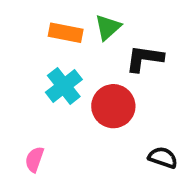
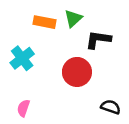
cyan cross: (64, 86) -> (22, 58), moved

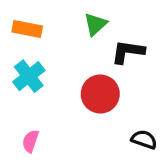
orange rectangle: (45, 22) -> (27, 29), moved

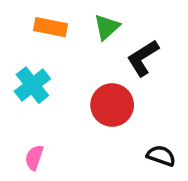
orange rectangle: (27, 29) -> (51, 27), moved
black L-shape: (128, 52) -> (143, 58), turned -40

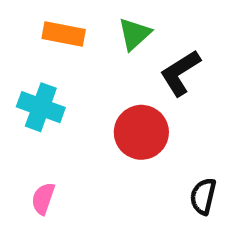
cyan cross: (32, 85) -> (41, 107), turned -32
black semicircle: (161, 156) -> (203, 196), turned -96

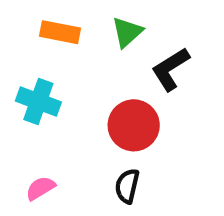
black semicircle: (203, 196) -> (127, 186), moved
pink semicircle: (43, 199) -> (41, 188), turned 40

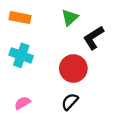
orange rectangle: (60, 32) -> (20, 18), moved
black semicircle: (127, 186) -> (70, 102), turned 30

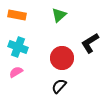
black L-shape: (94, 38) -> (90, 43), moved
pink semicircle: (22, 103) -> (16, 72), moved

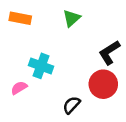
cyan cross: (18, 47) -> (41, 66), moved
red circle: (62, 58) -> (103, 84), moved

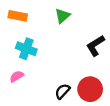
cyan cross: (41, 66) -> (26, 49), moved
red circle: (103, 84) -> (90, 89), moved

